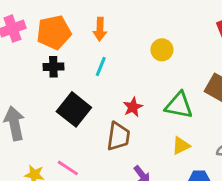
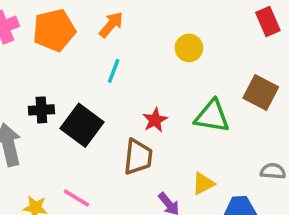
orange arrow: (100, 29) -> (111, 25), turned -140
black cross: (53, 67) -> (41, 110), moved
yellow triangle: (181, 146) -> (203, 184), moved

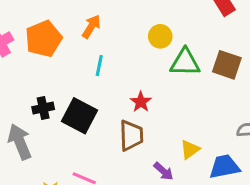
green triangle: (212, 116) -> (185, 62), moved

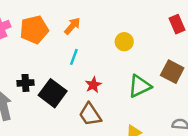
green triangle: (185, 62) -> (140, 86), moved, turned -35
red star: (141, 102) -> (93, 85), moved
brown trapezoid: (131, 135) -> (90, 115), turned 140

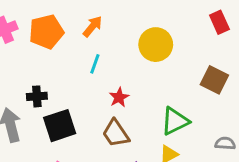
yellow circle: (124, 42) -> (156, 45), size x1.5
green triangle: (140, 86) -> (175, 121), moved
black square: (53, 93) -> (60, 126), moved, turned 36

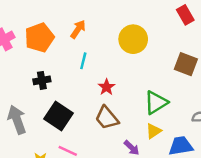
black cross: (37, 96) -> (42, 80), moved
black square: (60, 126) -> (59, 116), turned -32

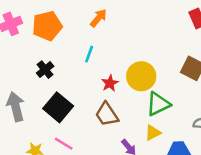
orange arrow: (78, 29) -> (98, 18), moved
yellow circle: (133, 39) -> (141, 76), moved
black cross: (42, 80) -> (45, 70), turned -35

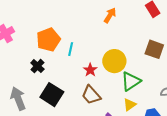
orange arrow: (98, 18) -> (110, 15), moved
orange pentagon: (47, 26) -> (48, 40), moved

